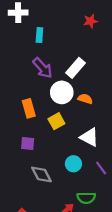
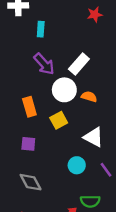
gray diamond: (42, 174) -> (31, 182), moved

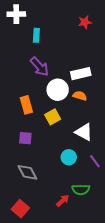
white rectangle: (79, 64) -> (81, 74), moved, turned 36

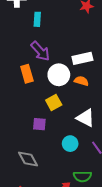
orange rectangle: (26, 105) -> (27, 74), moved
purple square: (25, 138) -> (39, 124), moved

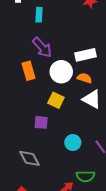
yellow square: (54, 103) -> (56, 100), turned -35
white triangle: (86, 118) -> (92, 99), moved

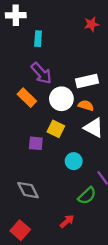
orange rectangle: (28, 71) -> (27, 98), turned -30
purple square: (41, 122) -> (36, 143), moved
cyan circle: (73, 143) -> (74, 161), moved
green semicircle: (85, 176) -> (87, 196), moved, turned -42

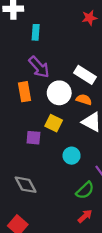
white rectangle: (87, 81) -> (85, 75), turned 45
orange rectangle: (27, 98) -> (24, 92), turned 36
red arrow: (67, 221) -> (85, 216), moved

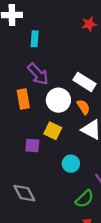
orange semicircle: (84, 100) -> (83, 107), turned 40

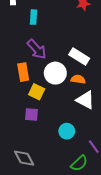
orange semicircle: (83, 107) -> (78, 79), turned -48
yellow square: (53, 131) -> (37, 92), moved

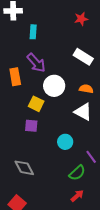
white rectangle: (79, 57) -> (83, 57), moved
orange rectangle: (23, 72) -> (15, 77), moved
orange semicircle: (78, 79) -> (86, 89), moved

